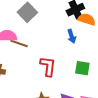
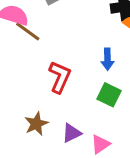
blue arrow: (72, 36) -> (108, 59), moved

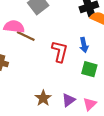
red L-shape: (60, 77) -> (60, 52), moved

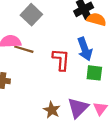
blue arrow: (84, 45) -> (85, 49), size x1.5
purple triangle: (69, 100) -> (78, 108), size x1.5

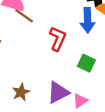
blue arrow: (85, 49) -> (87, 20), moved
brown star: (52, 110) -> (21, 92), moved

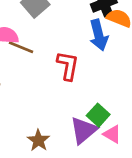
green square: (86, 63) -> (98, 115), moved, turned 30
pink triangle: (80, 101) -> (112, 134), turned -42

